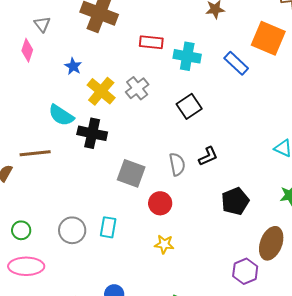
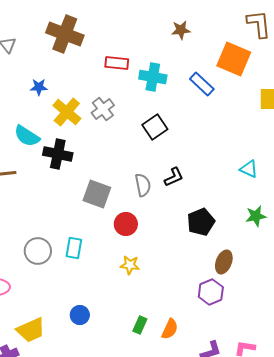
blue star: (73, 66) -> (39, 87), turned -30
brown ellipse: (271, 243) -> (224, 262), moved, size x0.7

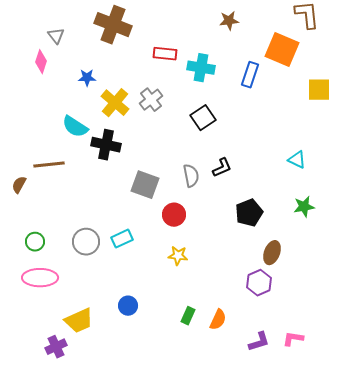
blue rectangle: (202, 84) -> (250, 75), turned 65
cyan rectangle: (74, 248) -> (122, 239), turned 55

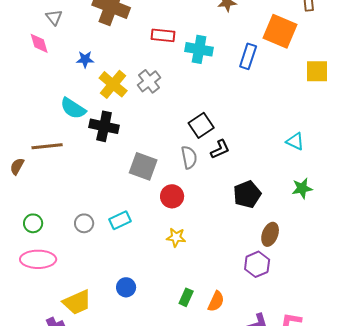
pink diamond: (41, 62) -> (39, 43), turned -35
black square: (203, 118) -> (201, 125), moved
gray circle: (86, 242) -> (84, 223), size x0.7

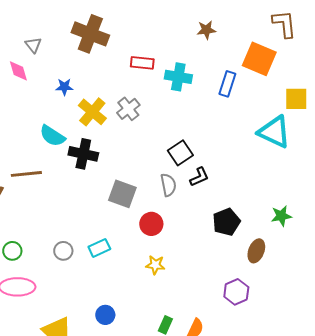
cyan triangle: (295, 141) -> (274, 132), moved, size x1.8
brown ellipse: (270, 234) -> (256, 251), moved

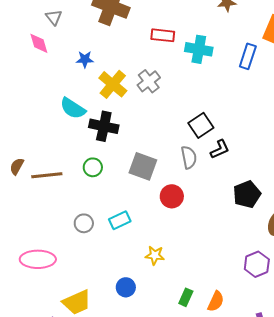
brown line: (26, 174) -> (47, 175), moved
green circle: (12, 251) -> (93, 167), moved
yellow star: (155, 265) -> (155, 255), moved

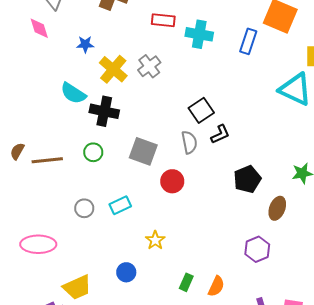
yellow star: (155, 255) -> (155, 240), turned 30

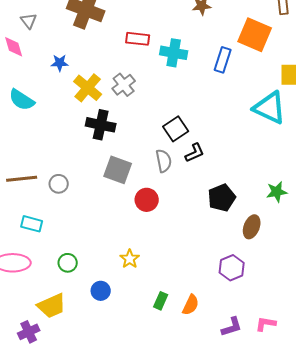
cyan semicircle: (73, 93) -> (22, 100), moved
black cross: (104, 111) -> (101, 125), moved
green circle: (93, 152) -> (68, 263), moved
cyan rectangle: (120, 205) -> (32, 224), moved, turned 40
gray circle: (84, 208) -> (59, 184), moved

